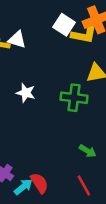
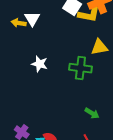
white triangle: (17, 40) -> (32, 19), turned 42

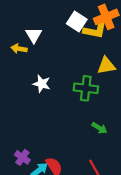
yellow arrow: (19, 23) -> (19, 49), moved
green arrow: (92, 113) -> (99, 128), moved

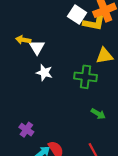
white triangle: (34, 35) -> (37, 47), moved
purple cross: (22, 157) -> (26, 130), moved

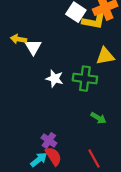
white star: (44, 73) -> (55, 79), moved
purple cross: (26, 130) -> (49, 140), moved

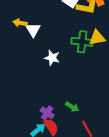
green cross: (85, 79) -> (82, 42), moved
green arrow: (98, 118) -> (72, 107), moved

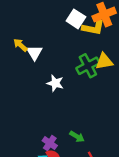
yellow arrow: (20, 23) -> (20, 45), turned 32
green cross: (82, 42) -> (88, 66), turned -35

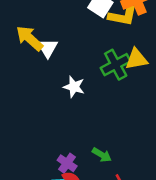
yellow arrow: (20, 45) -> (30, 38), size x1.5

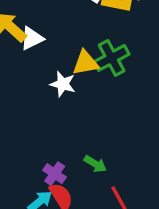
white triangle: (48, 48) -> (32, 38), turned 35
yellow triangle: (136, 59) -> (86, 63), moved

